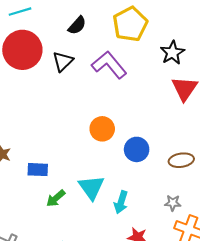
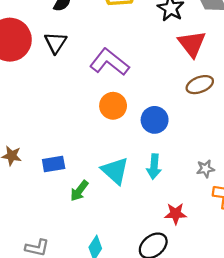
purple L-shape: (109, 65) -> (109, 62), moved
brown ellipse: (181, 160) -> (200, 85), moved
cyan arrow: (121, 202) -> (154, 167), moved

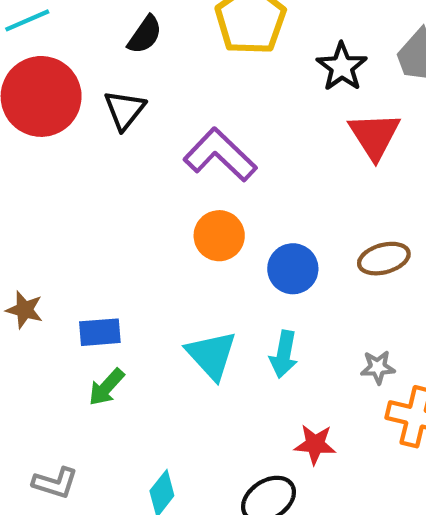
brown ellipse: (200, 85) -> (384, 259), moved
green arrow: (79, 191) -> (106, 387), moved

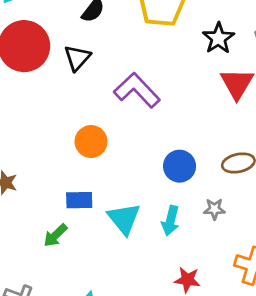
orange circle: (219, 236) -> (91, 142), moved
blue rectangle: (100, 332) -> (79, 200), moved
gray star: (378, 367) -> (214, 209), moved

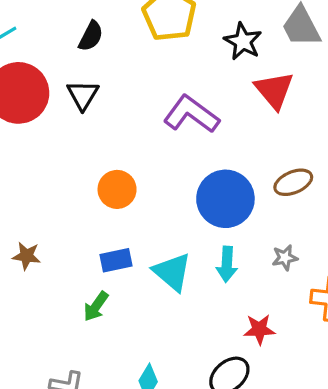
purple L-shape: (137, 90) -> (191, 114), moved
blue circle: (180, 166) -> (225, 199), size x1.5
gray star: (214, 209) -> (285, 258), moved

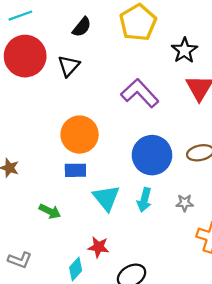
orange circle: (117, 189) -> (80, 135), size x1.4
blue rectangle: (116, 260) -> (75, 170), moved
green arrow: (96, 306) -> (50, 211), turned -110
red star: (259, 329) -> (98, 247), moved

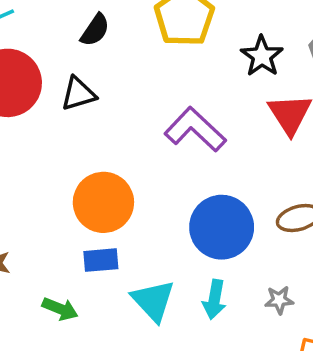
black triangle: (69, 66) -> (78, 94), turned 35
green arrow: (50, 211) -> (60, 309), moved

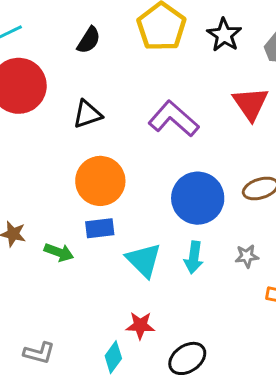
black star: (262, 56) -> (224, 35), moved
black triangle: (78, 94) -> (87, 114), moved
green arrow: (60, 309) -> (59, 252), moved

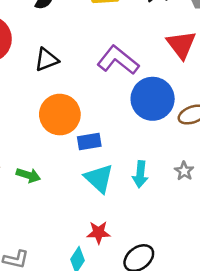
blue circle: (198, 198) -> (153, 99), moved
blue rectangle: (100, 228) -> (89, 141), moved
gray star: (247, 256) -> (184, 171), turned -30

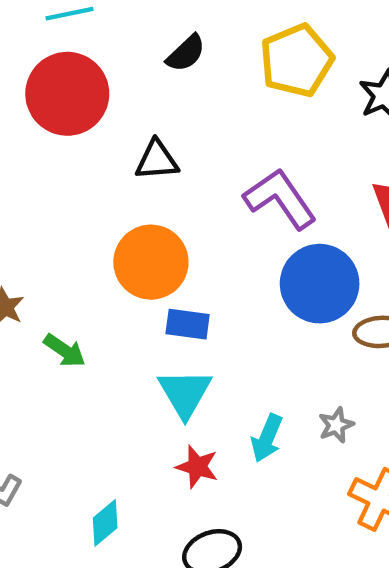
cyan arrow: (140, 174) -> (267, 438), moved
red star: (99, 233) -> (197, 467), moved

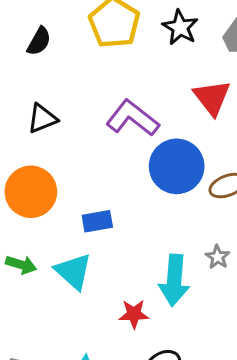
orange circle: (151, 262) -> (31, 192), moved
cyan triangle: (185, 393) -> (73, 271), moved
cyan arrow: (267, 438) -> (174, 280), size x1.5

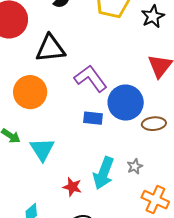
purple L-shape: (132, 118) -> (91, 78), moved
black triangle: (42, 119) -> (50, 49), size x1.5
blue rectangle: (97, 221) -> (93, 118), moved

